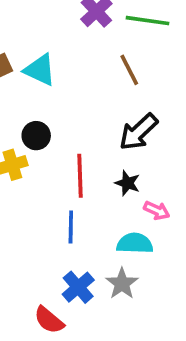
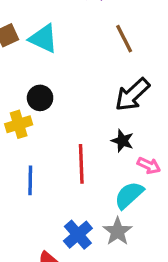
red line: (80, 176) -> (81, 164), moved
blue line: (71, 227) -> (30, 180), moved
cyan semicircle: (135, 243) -> (129, 195), turned -44

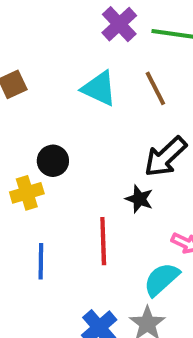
cyan triangle: (43, 39) -> (99, 88), moved
black star: (122, 141) -> (139, 199), moved

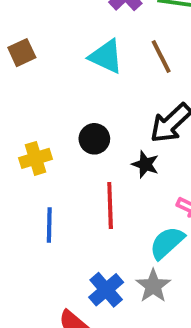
black circle: (53, 161) -> (94, 139), moved

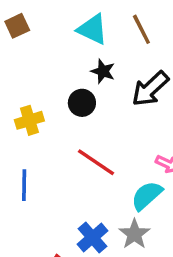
black star: (145, 164) -> (103, 71), moved
red line: (110, 205) -> (96, 162), turned -54
blue line: (49, 225) -> (24, 185), moved

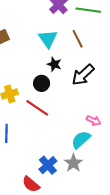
cyan triangle: (92, 29) -> (48, 39), turned 30
red line: (96, 162) -> (37, 108), moved

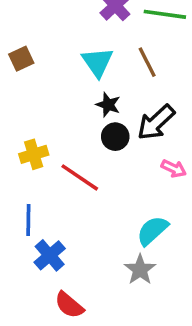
black circle: (42, 83) -> (115, 137), moved
pink arrow: (94, 121) -> (174, 169), moved
blue cross: (48, 165) -> (50, 255), moved

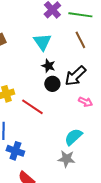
brown line: (147, 62) -> (80, 40), moved
blue cross: (50, 255) -> (15, 151), turned -30
gray star: (140, 270) -> (66, 159), turned -30

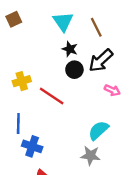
brown line: (80, 40) -> (96, 27), moved

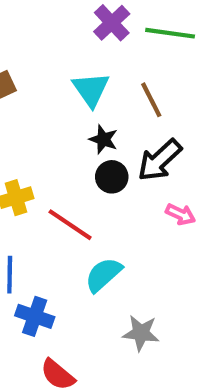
cyan semicircle: (98, 130) -> (103, 275), moved

